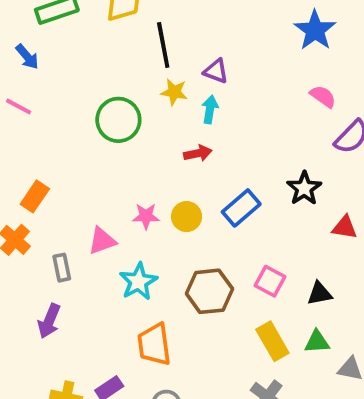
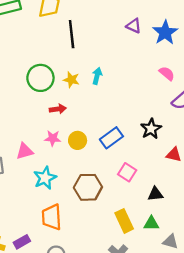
purple triangle: (216, 71) -> (134, 26), moved
yellow star: (174, 92) -> (71, 80), moved
red arrow: (198, 153) -> (58, 109), moved
pink square: (270, 281) -> (127, 172), moved

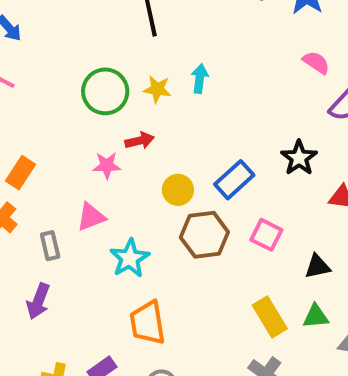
pink star: (53, 138) -> (107, 165), moved
brown hexagon: (88, 187) -> (204, 235), moved

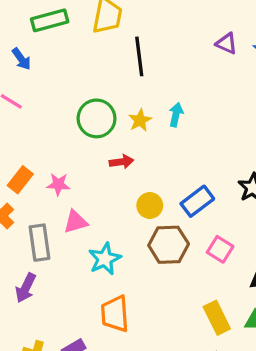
yellow star: (157, 89) -> (140, 120), turned 30
pink star: (107, 165) -> (58, 184), moved
gray rectangle: (50, 246) -> (40, 243), size x1.5

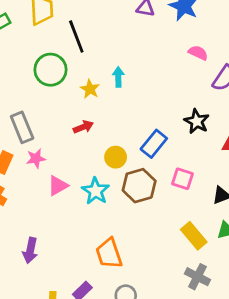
green circle: (97, 118) -> (50, 70), moved
gray rectangle: (40, 243) -> (22, 127), moved
cyan star: (105, 259) -> (96, 191), moved

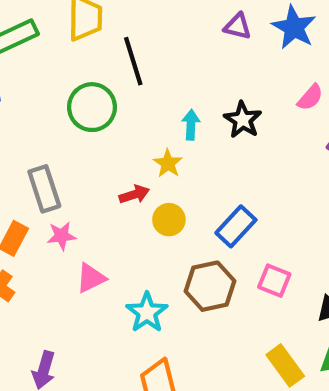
pink semicircle: (198, 53) -> (310, 97), turned 102
yellow star: (90, 89) -> (168, 163), moved
black star: (197, 121) -> (243, 120), moved
yellow circle: (116, 157) -> (169, 220), moved
cyan star: (96, 191) -> (147, 312), moved

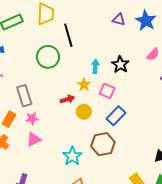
pink triangle: (91, 278) -> (34, 139), moved
pink square: (274, 281) -> (107, 91), moved

